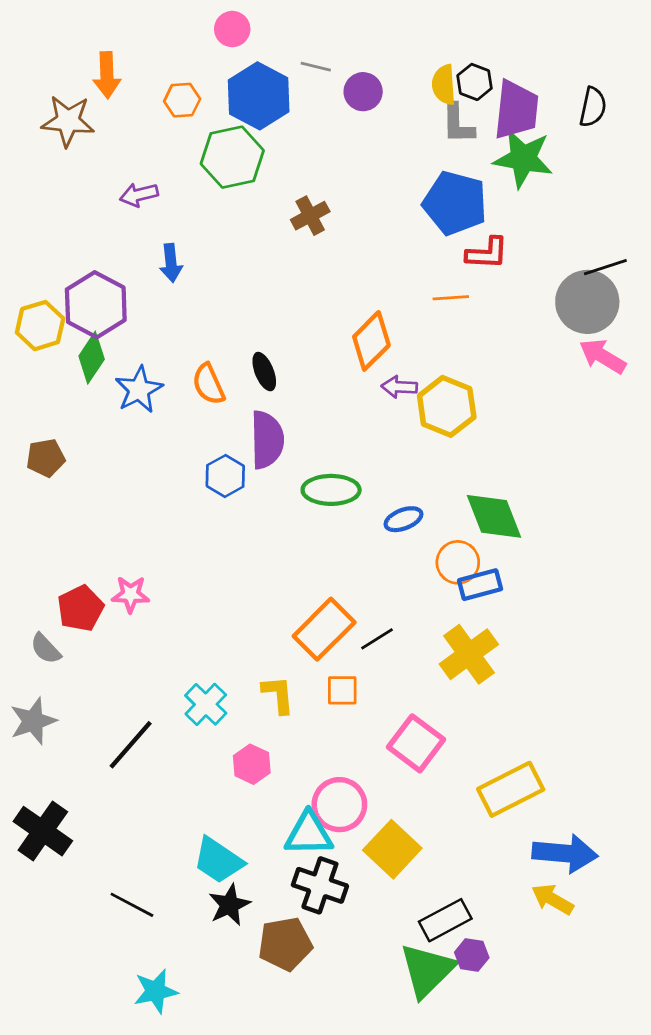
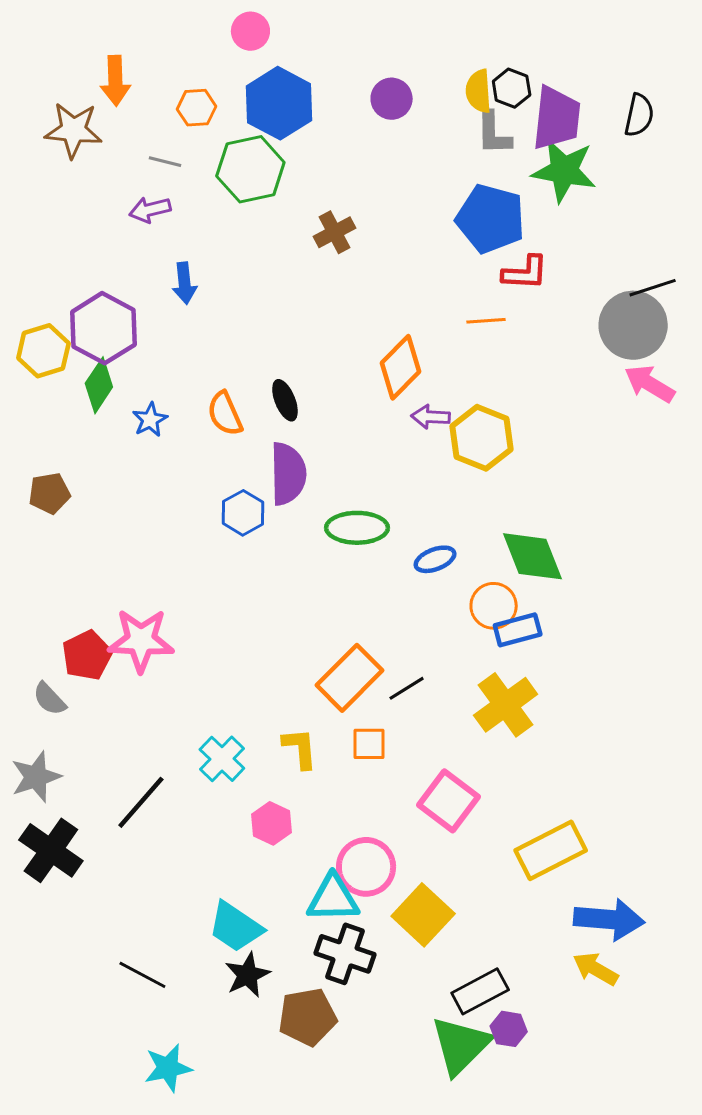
gray line: (316, 67) -> (165, 162), moved
blue star: (139, 390) -> (150, 420), size x0.7
pink star: (131, 594) -> (141, 640), size x1.6
black cross: (43, 831) -> (51, 850), moved

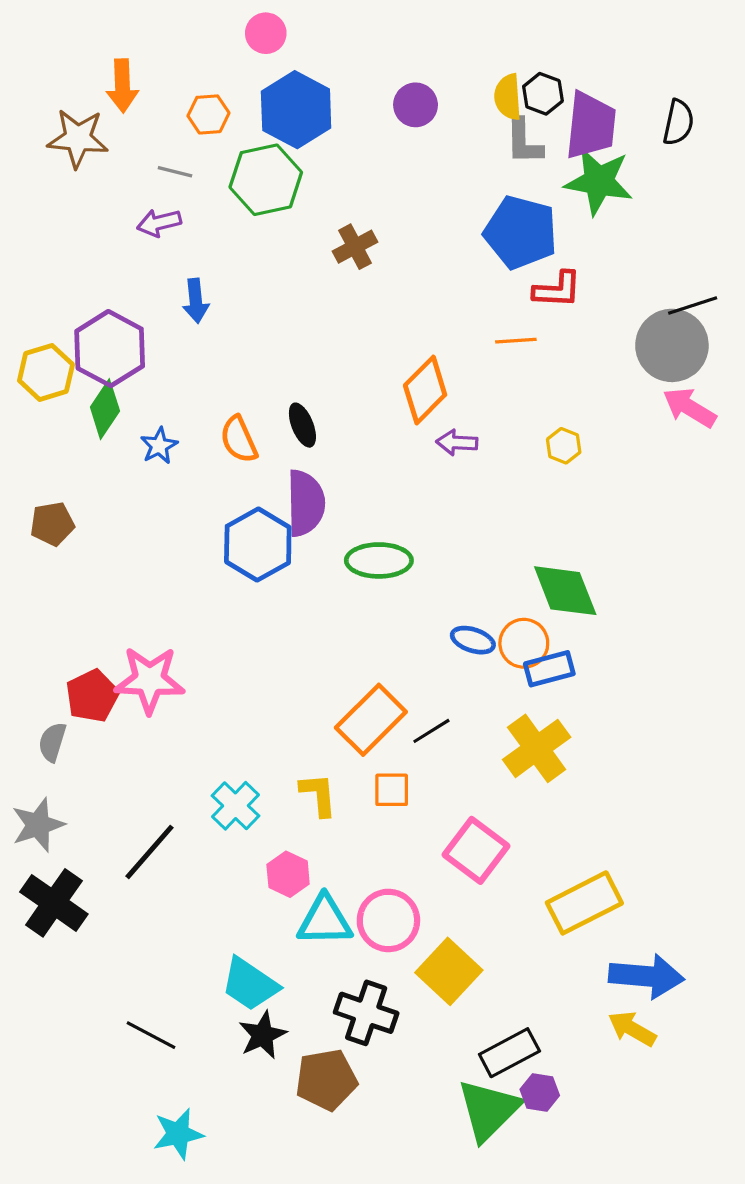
yellow hexagon: (482, 438) -> (564, 446), moved, size x0.5
blue hexagon: (243, 513) -> (258, 545), size x1.5
blue ellipse: (435, 559) -> (473, 640), moved, turned 39
gray semicircle: (49, 699) -> (52, 742), turned 60
cyan triangle: (333, 898) -> (325, 920), moved

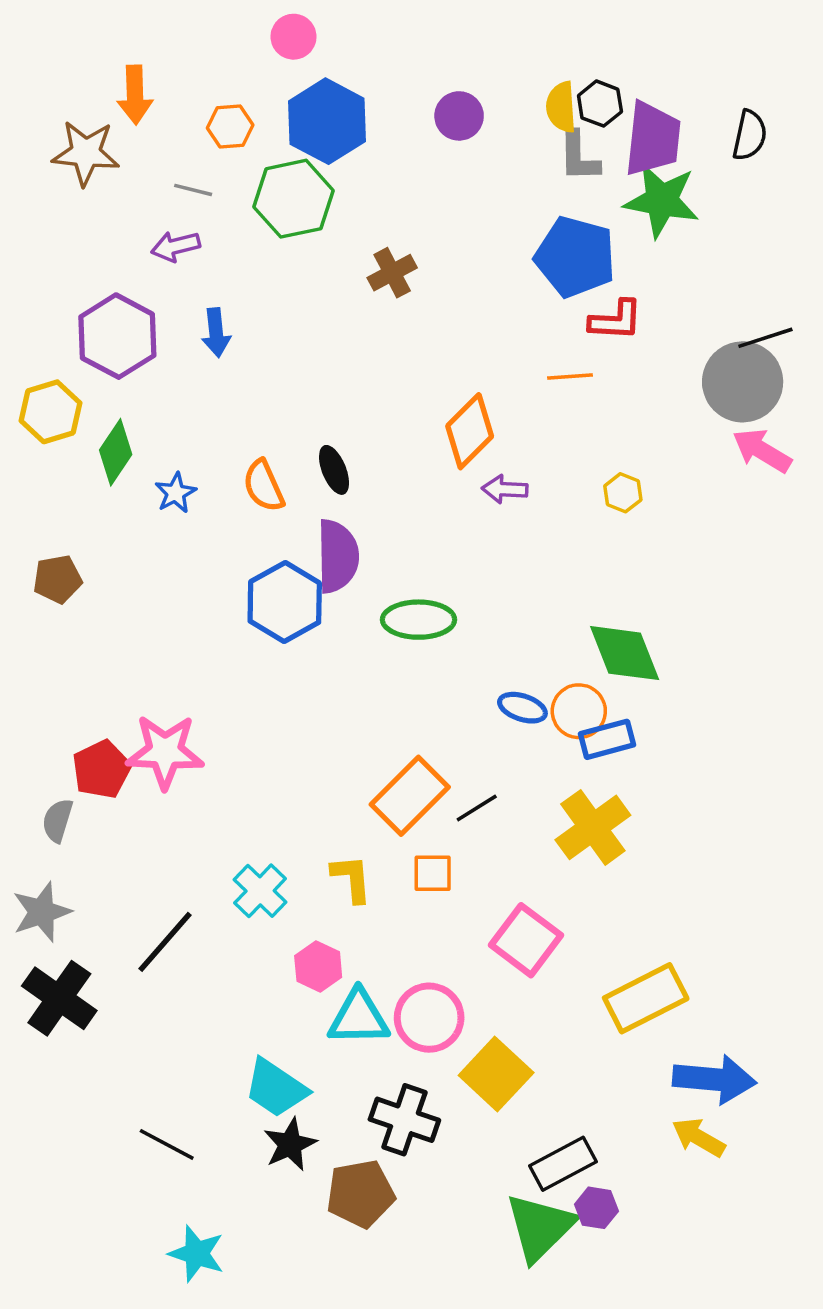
purple hexagon: (110, 349) -> (117, 336), moved
cyan star: (178, 1134) -> (197, 1254), turned 30

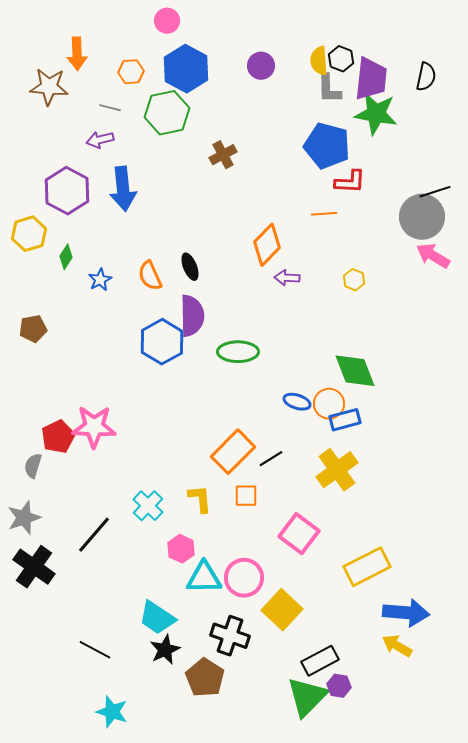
blue arrow: (216, 333) -> (123, 189), size x1.6
green diamond: (116, 452) -> (66, 257), size x0.7
brown pentagon: (360, 1194) -> (205, 678), turned -30

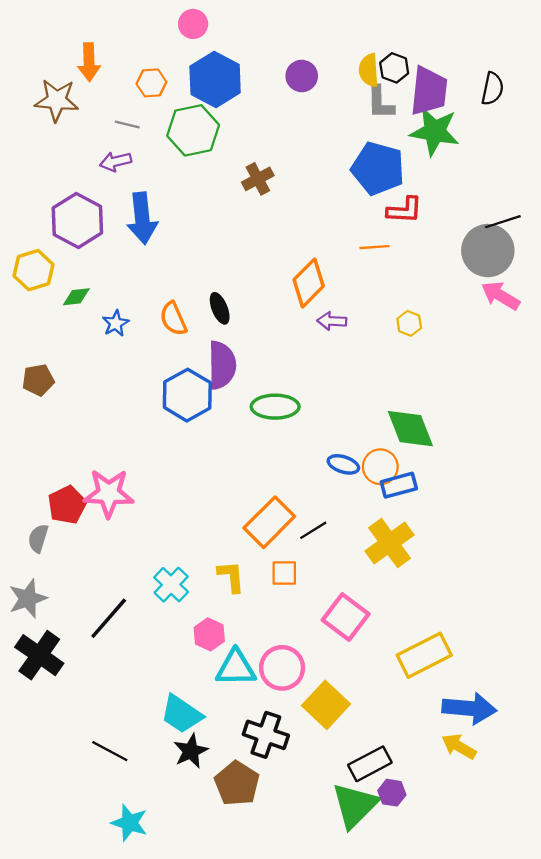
green diamond: (66, 257) -> (76, 297), turned 50

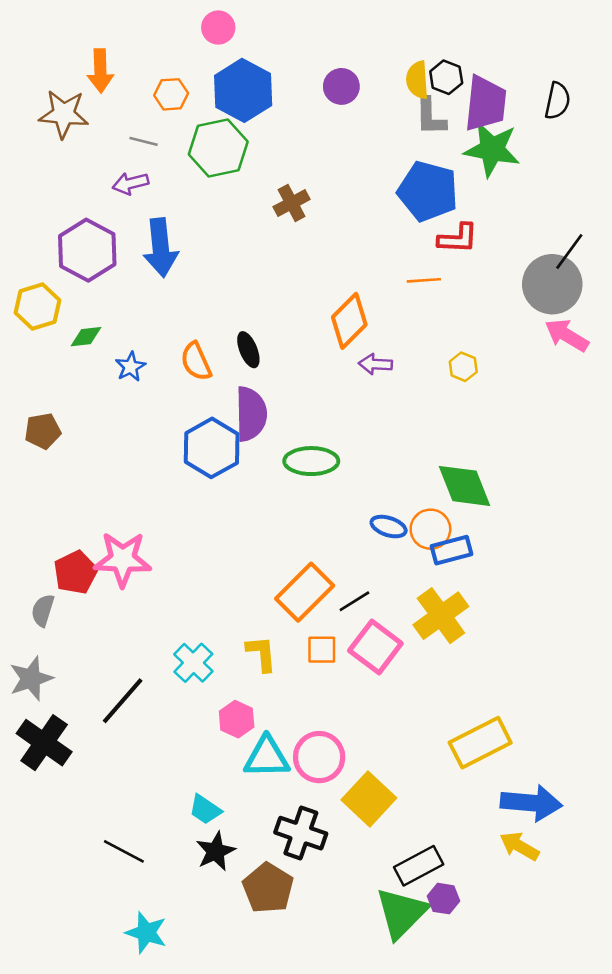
black line: (503, 222) -> (569, 251), turned -36
pink square: (346, 617) -> (375, 647), moved
cyan trapezoid: (181, 714) -> (205, 809), size x0.7

